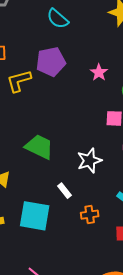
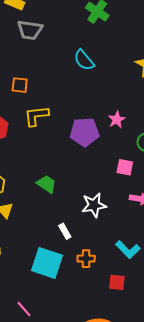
purple pentagon: (51, 62) -> (85, 132), moved
green trapezoid: (39, 147) -> (47, 184), size x0.7
cyan square: (35, 216) -> (47, 263), moved

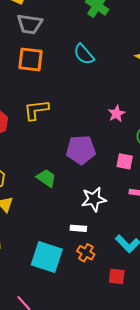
orange square: (20, 85) -> (30, 60), moved, size x1.5
purple pentagon: (85, 132) -> (81, 150), moved
white rectangle: (65, 231) -> (78, 228), moved, turned -56
orange cross: (86, 259) -> (86, 253), turned 30

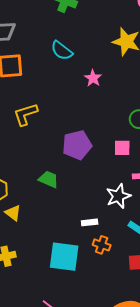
pink star: (116, 114) -> (93, 78), moved
white star: (94, 199) -> (118, 196), moved

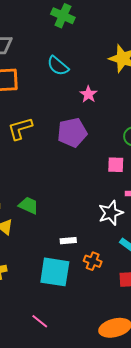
purple pentagon: (77, 145) -> (72, 133), moved
green trapezoid: (49, 179) -> (29, 205), moved
white rectangle: (90, 222) -> (68, 241), moved

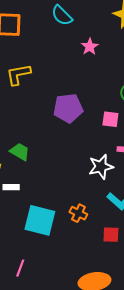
purple pentagon: (72, 133) -> (68, 108), moved
white rectangle: (68, 241) -> (11, 187), moved
pink line: (40, 321) -> (20, 268), turned 66

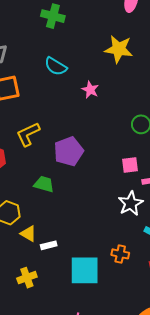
purple pentagon: (68, 108) -> (69, 151), moved
pink square: (110, 119) -> (130, 165), moved
green trapezoid: (20, 152) -> (44, 184), moved

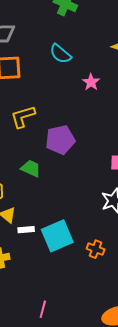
cyan square: (85, 270) -> (57, 236), moved, turned -32

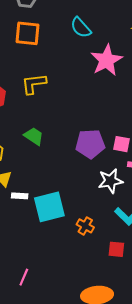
pink star: (91, 82) -> (107, 60), size x1.8
purple pentagon: (60, 140) -> (90, 144), moved

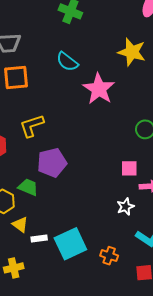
green trapezoid: (34, 136) -> (28, 187), moved
purple pentagon: (90, 144) -> (52, 163), moved
white star: (110, 181) -> (125, 207), size x0.7

